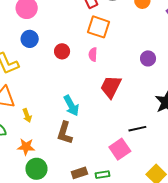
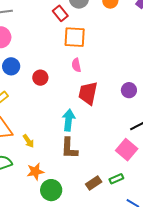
red circle: (62, 51) -> (40, 78), moved
purple circle: (148, 58) -> (129, 90), moved
red trapezoid: (111, 87) -> (88, 93), moved
cyan arrow: (71, 106) -> (69, 120), turned -130

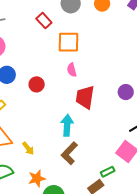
red rectangle: (60, 13) -> (44, 21), moved
brown L-shape: (69, 148) -> (69, 153), turned 45
green rectangle: (116, 179) -> (108, 172), moved

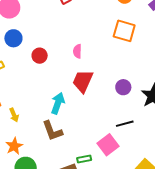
orange square: (69, 42) -> (124, 31), moved
brown L-shape: (69, 153) -> (52, 131), turned -80
orange star: (37, 178) -> (14, 146), turned -30

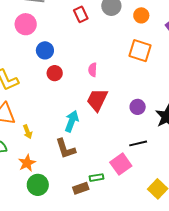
blue circle: (13, 38) -> (45, 50), moved

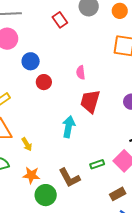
brown L-shape: (66, 149) -> (69, 178), moved
orange star: (27, 163) -> (31, 175), turned -30
green rectangle: (97, 178) -> (97, 164), moved
brown rectangle: (81, 188) -> (118, 194), moved

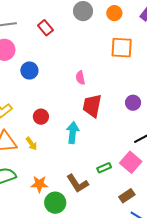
red rectangle: (60, 20) -> (45, 28), moved
red circle: (44, 82) -> (41, 117), moved
yellow arrow: (27, 144) -> (31, 144), moved

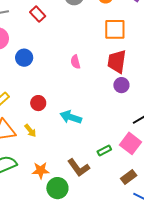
purple circle: (133, 103) -> (121, 85), moved
red trapezoid: (92, 106) -> (117, 62), moved
cyan arrow: (73, 133) -> (71, 117), turned -75

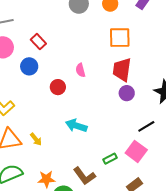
red rectangle: (38, 14) -> (38, 42), moved
red circle: (38, 103) -> (58, 87), moved

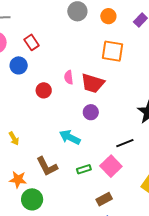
red trapezoid: (122, 70) -> (93, 83), moved, turned -90
purple circle: (127, 93) -> (91, 112), moved
cyan arrow: (76, 126) -> (70, 137), moved
brown L-shape: (84, 176) -> (47, 166), moved

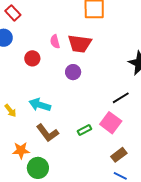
purple circle: (91, 112) -> (73, 72), moved
cyan arrow: (70, 137) -> (40, 105), moved
brown rectangle: (104, 199) -> (119, 155), moved

